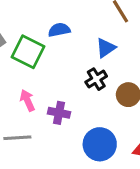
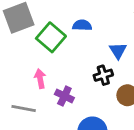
blue triangle: (106, 48) -> (118, 51), turned -42

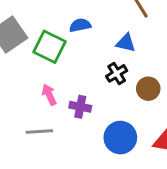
blue triangle: (118, 51) -> (126, 43), turned -30

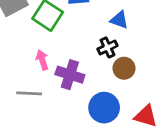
brown circle: (148, 89) -> (124, 68), moved
purple cross: (80, 107) -> (70, 75), size x1.4

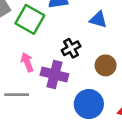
black cross: (107, 47) -> (71, 48), moved

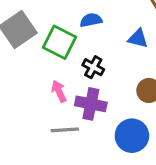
black cross: (71, 48) -> (93, 67), moved, turned -30
gray line: (17, 95) -> (65, 130), moved

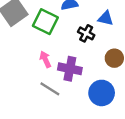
black cross: (93, 67) -> (86, 33), moved
gray line: (65, 130) -> (50, 89), turned 36

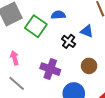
pink arrow: (45, 59) -> (15, 58), moved
gray line: (50, 89) -> (17, 83), moved

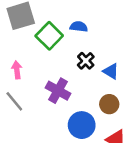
blue triangle: (87, 31) -> (111, 71), moved
brown circle: (89, 66) -> (109, 104), moved

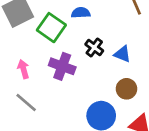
purple cross: (58, 91) -> (62, 66), moved

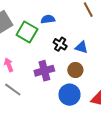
purple cross: (62, 66) -> (44, 71), moved, turned -30
brown circle: (126, 89) -> (75, 70), moved

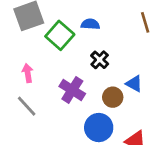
blue triangle: (81, 47) -> (134, 84), moved
purple cross: (44, 71) -> (72, 90), turned 36

